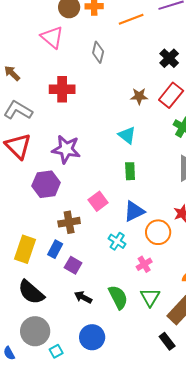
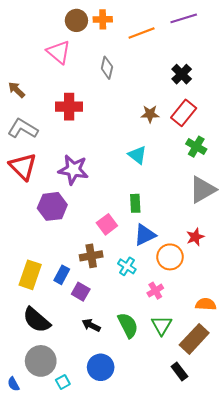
green rectangle: (130, 171) -> (135, 203), moved
brown cross: (69, 222) -> (91, 256), moved

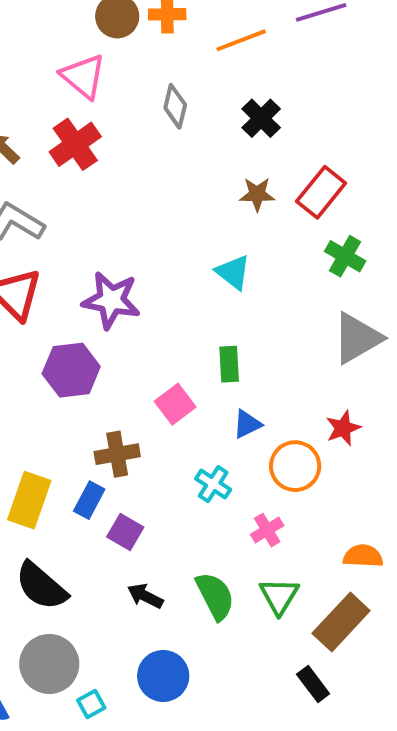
black cross: (182, 74) -> (261, 118), moved
red cross: (69, 107) -> (75, 144), moved, turned -35
blue triangle: (145, 235) -> (247, 424), size x0.7
brown cross: (91, 256) -> (117, 454), moved

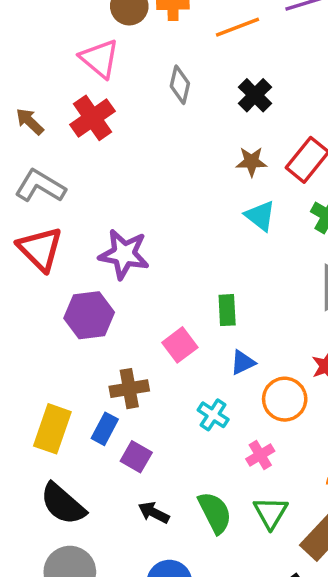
cyan triangle: (233, 272) -> (260, 216), moved

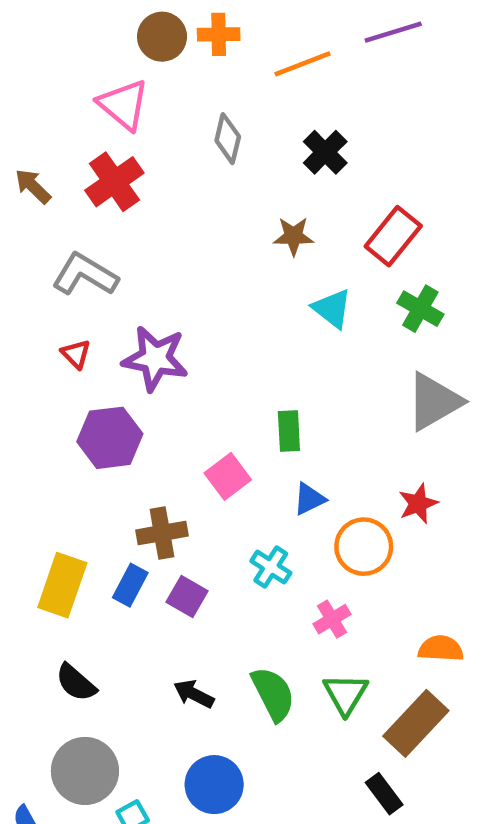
brown star: (251, 162) -> (293, 236), moved
gray L-shape: (40, 186) -> (85, 275), moved
red triangle: (40, 249) -> (76, 354), moved, size x0.5
purple square: (136, 457) -> (187, 596), moved
black semicircle: (63, 504) -> (76, 683), size x0.7

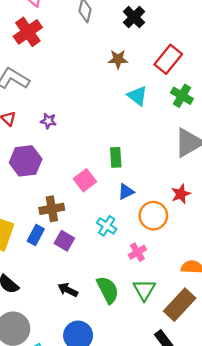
purple star: (155, 358) -> (48, 121), size x0.5

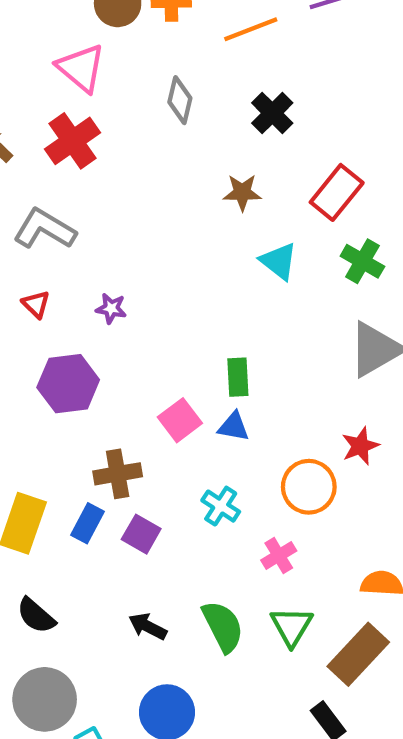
blue triangle: (126, 192) -> (234, 427), moved, turned 36

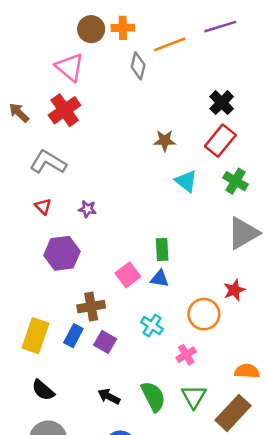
gray diamond: (180, 100) -> (138, 66), moved
black cross: (272, 113) -> (222, 103), moved

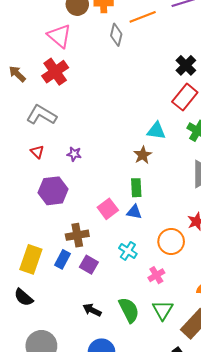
brown star: (165, 141) -> (143, 155), moved, turned -30
cyan triangle: (186, 181) -> (156, 131), turned -30
black semicircle: (43, 390) -> (23, 297), moved

